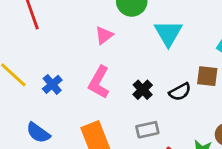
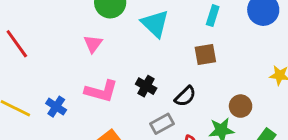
pink L-shape: (99, 82) -> (101, 91), turned -88
black semicircle: (180, 92) -> (185, 96), moved

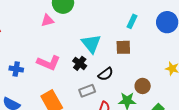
cyan triangle: (155, 24) -> (91, 44), moved
pink triangle: (93, 44) -> (47, 20), moved, turned 32
blue cross: (56, 107) -> (16, 69), turned -32

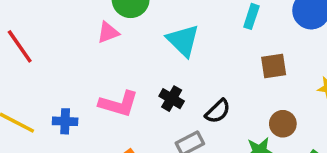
cyan triangle: (91, 44) -> (183, 40), moved
brown square: (123, 47) -> (274, 66), moved

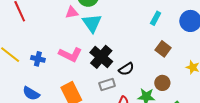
cyan triangle: (183, 40) -> (92, 23), moved
brown square: (274, 66) -> (163, 49), turned 35
black cross: (172, 99) -> (101, 57), size x1.6

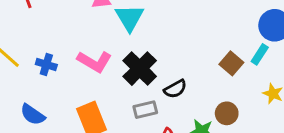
cyan rectangle: (156, 18) -> (260, 54), moved

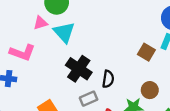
pink L-shape: (95, 62) -> (22, 52), moved
black semicircle: (175, 89) -> (108, 79), turned -42

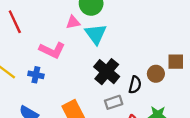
brown square: (146, 52) -> (176, 62), turned -36
brown circle: (150, 90) -> (156, 74), moved

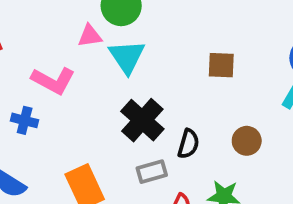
brown square: (176, 62) -> (221, 65), moved
brown circle: (156, 74) -> (247, 141), moved

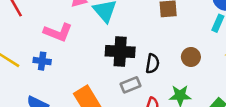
black cross: (142, 120) -> (120, 52), turned -32

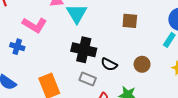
black semicircle: (153, 64) -> (109, 64), turned 98
gray rectangle: (130, 85) -> (88, 79), turned 35

